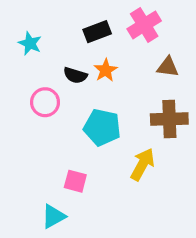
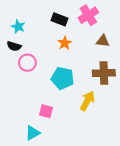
black rectangle: (97, 32) -> (59, 19), turned 42
black semicircle: (75, 75) -> (14, 46), moved

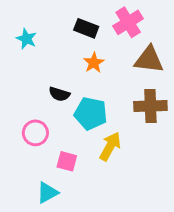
brown triangle: (103, 41) -> (149, 60), size x1.5
black semicircle: (14, 46) -> (59, 94), moved
pink circle: (27, 63) -> (35, 133), moved
yellow arrow: (87, 101) -> (110, 146), moved

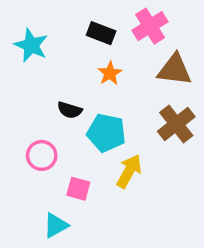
cyan star: (26, 39) -> (31, 45), size x1.4
brown cross: (150, 106) -> (176, 124), turned -36

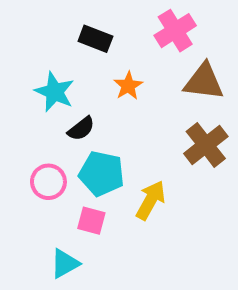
black rectangle: (101, 33) -> (95, 39), moved
cyan star: (31, 45) -> (55, 92), moved
black semicircle: (70, 110) -> (81, 129), turned -55
cyan pentagon: (106, 133) -> (102, 174), moved

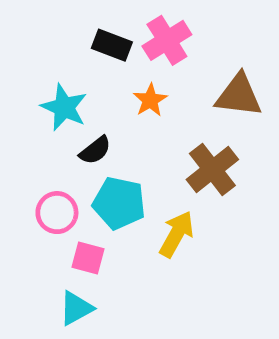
pink cross: (175, 31) -> (167, 40), moved
brown cross: (206, 145) -> (212, 170), moved
pink square: (91, 221) -> (88, 258), moved

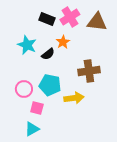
brown triangle: (239, 95) -> (97, 22), moved
black semicircle: (95, 150) -> (48, 54), moved
brown cross: (212, 170) -> (89, 71), turned 30
yellow arrow: (177, 234) -> (74, 98), turned 54

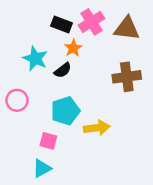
orange star: (63, 42) -> (73, 48), moved
brown cross: (89, 71) -> (127, 77), moved
cyan pentagon: (50, 85) -> (65, 111), turned -30
pink circle: (24, 89) -> (17, 100), moved

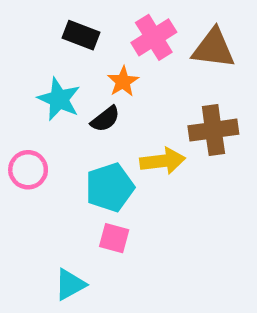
black rectangle: (61, 25) -> (81, 35), moved
yellow arrow: (97, 128) -> (163, 161), moved
pink square: (48, 141) -> (114, 238), moved

